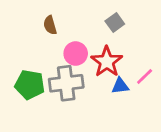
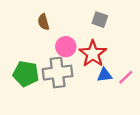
gray square: (115, 22) -> (100, 20), turned -35
pink line: (145, 76) -> (126, 77), moved

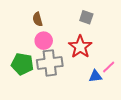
pink circle: (66, 47) -> (44, 41), moved
blue triangle: (105, 75) -> (95, 76), moved

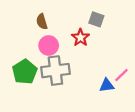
red star: (80, 47) -> (80, 38), moved, size x0.7
green pentagon: (22, 64) -> (25, 72), turned 30

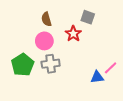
brown semicircle: (42, 22) -> (46, 19), moved
gray cross: (55, 71) -> (51, 64), size x0.7

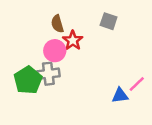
red star: (73, 34) -> (73, 40), moved
gray cross: (51, 64) -> (48, 74), moved

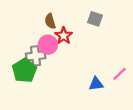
gray cross: (48, 74) -> (36, 56), moved
blue triangle: (120, 95) -> (96, 84), moved

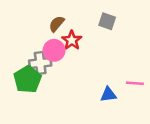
brown semicircle: (50, 21) -> (57, 24), turned 56
pink line: (120, 74) -> (135, 83), turned 48

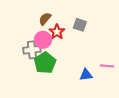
gray square: (107, 21) -> (80, 25), moved
green pentagon: (28, 79) -> (45, 63), moved

